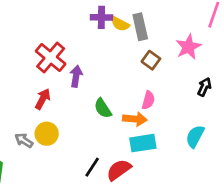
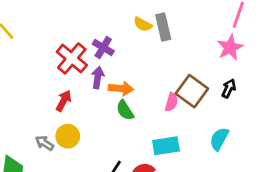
purple cross: (101, 17) -> (103, 48), moved, turned 30
pink star: (188, 47) -> (230, 48), moved
brown square: (151, 60) -> (192, 91), moved, size x1.6
orange arrow: (135, 119) -> (121, 88), moved

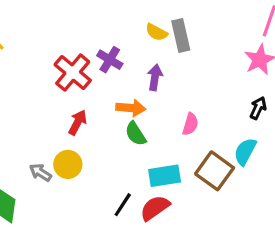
purple arrow: (98, 78) -> (155, 77), moved
brown square: (192, 91) -> (215, 171), moved
red arrow: (64, 101) -> (78, 122), moved
cyan semicircle: (219, 139) -> (245, 152), moved
cyan rectangle: (166, 146) -> (165, 176), moved

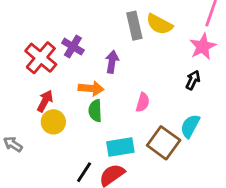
yellow semicircle: (157, 32) -> (159, 24), moved, size x1.4
black arrow: (258, 108) -> (193, 80), moved
green semicircle: (136, 134) -> (95, 111), turned 30
yellow circle: (68, 164) -> (53, 122), moved

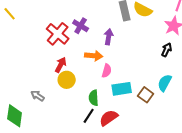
pink semicircle: (143, 102) -> (107, 71), moved
green semicircle: (95, 111) -> (94, 98), moved
brown square: (164, 143) -> (146, 95), size x0.7
cyan rectangle: (120, 147) -> (122, 89), moved

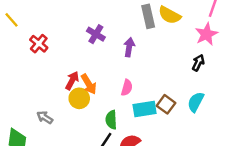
red cross: (58, 34) -> (39, 44), moved, size x0.7
orange arrow: (94, 56) -> (89, 84), moved, turned 54
brown square: (146, 95) -> (166, 104), moved

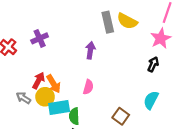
purple cross: (96, 34) -> (40, 38), moved, turned 35
brown square: (166, 104) -> (121, 116), moved
cyan rectangle: (145, 109) -> (59, 108), moved
gray arrow: (45, 117) -> (23, 98), moved

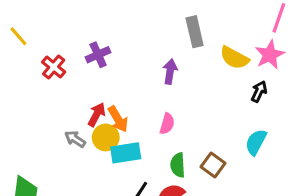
yellow semicircle: (127, 21) -> (234, 58), moved
green semicircle: (74, 116) -> (178, 165), moved

